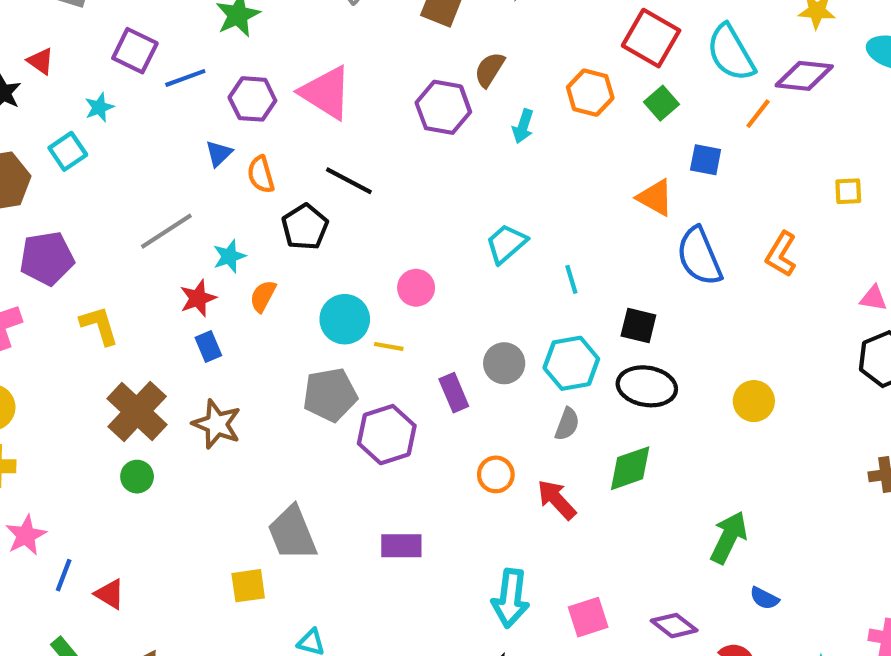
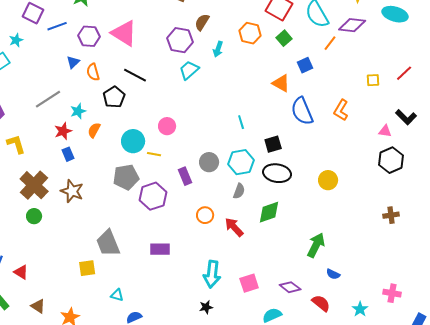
blue square: (706, 160) -> (305, 65), turned -35
cyan trapezoid: (506, 244) -> (189, 70), moved
black square: (638, 326) -> (273, 144), turned -30

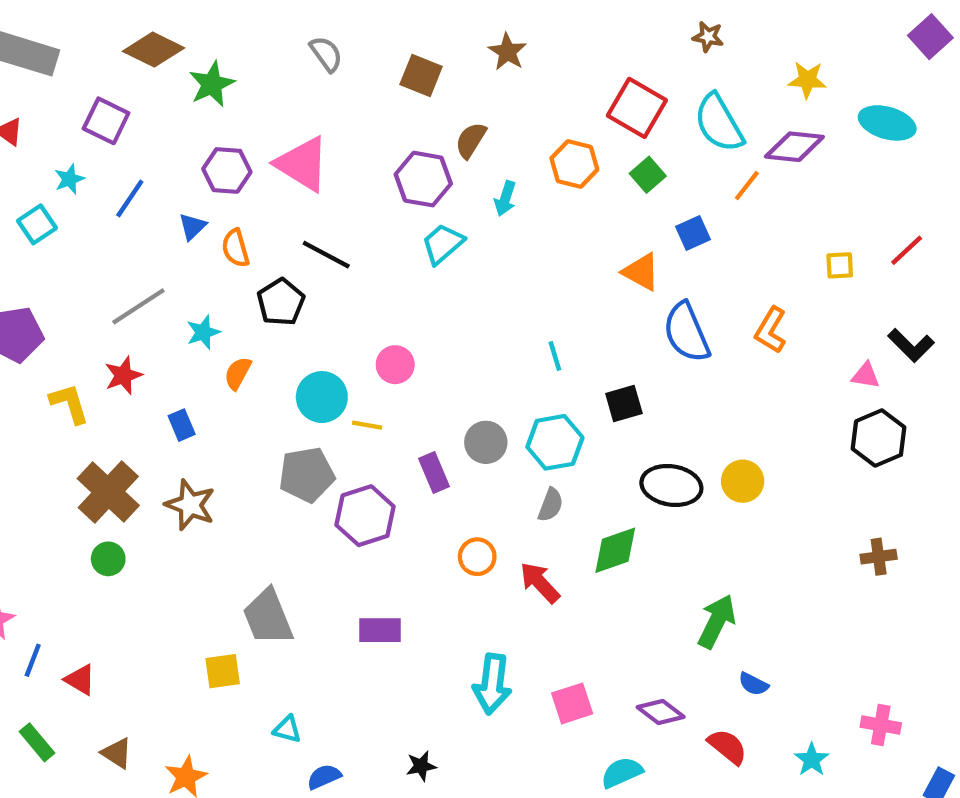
blue line: (57, 26) -> (130, 198), moved, turned -36
red star: (63, 131) -> (123, 375), moved
black ellipse: (277, 173) -> (671, 485), moved
black star: (206, 307) -> (421, 766), moved

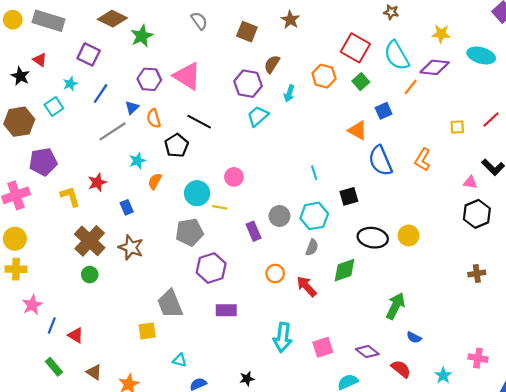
gray line: (138, 306) -> (112, 131), moved
purple hexagon: (365, 516) -> (211, 268), moved

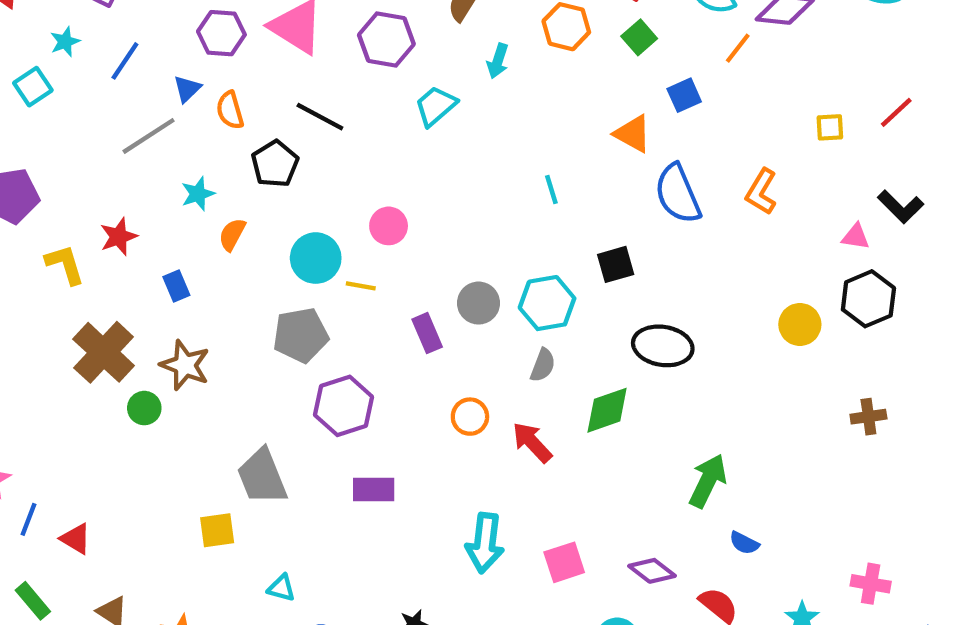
purple hexagon: (248, 84) -> (386, 40), moved
cyan line: (314, 173) -> (551, 189), moved
yellow circle: (409, 236) -> (800, 324), moved
green circle: (90, 275) -> (144, 408), moved

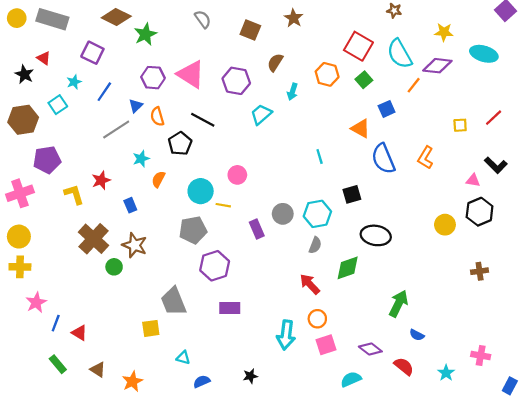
orange circle: (470, 417) -> (317, 319), moved

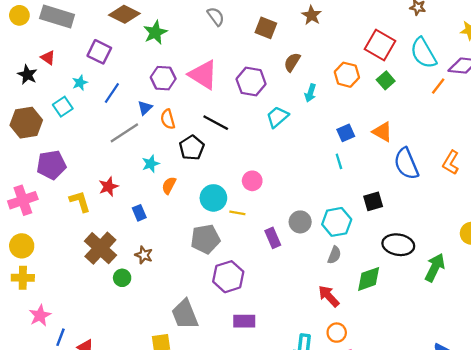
blue square: (387, 109) -> (346, 133), moved
brown star: (135, 245) -> (144, 255), size x0.7
green arrow: (398, 304) -> (435, 268), moved

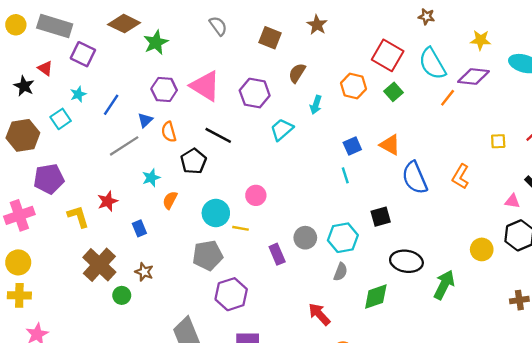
purple square: (99, 52) -> (83, 54), moved
red arrow: (329, 296) -> (319, 314), moved

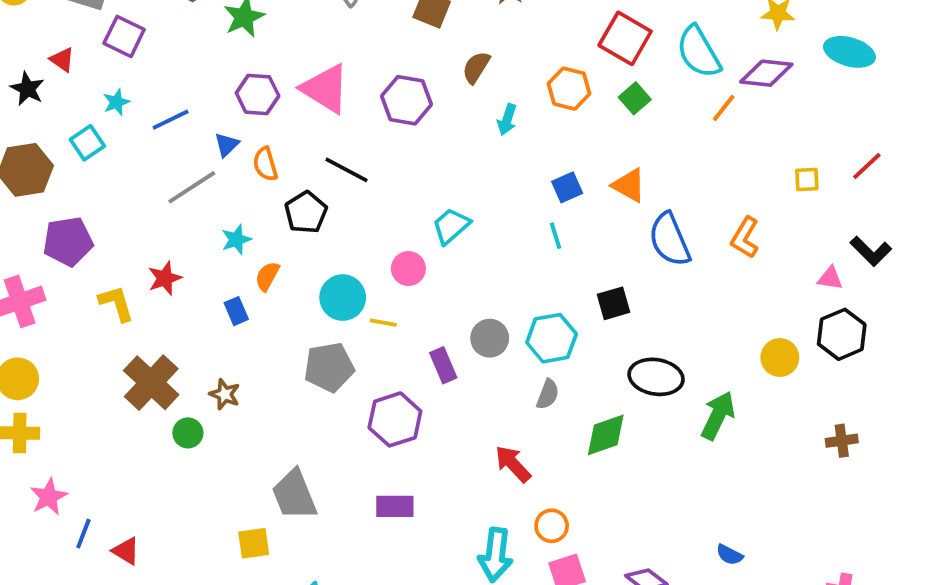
blue line: (111, 105) -> (171, 120), turned 30
cyan trapezoid: (282, 129) -> (451, 226), moved
blue rectangle: (139, 228) -> (236, 311), moved
purple hexagon: (231, 294) -> (395, 419), moved

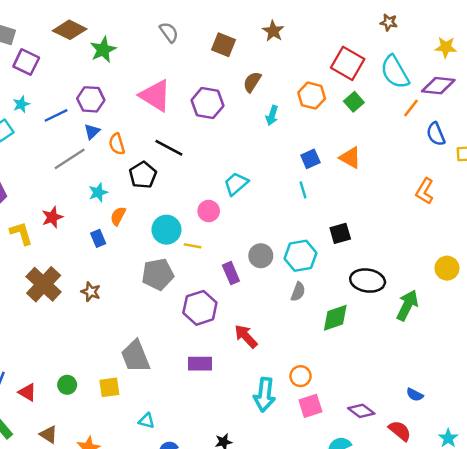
purple hexagon: (258, 94) -> (91, 99), moved
blue semicircle: (670, 240) -> (436, 134), moved, size x0.7
green circle: (188, 433) -> (67, 385), moved
red arrow: (513, 464) -> (246, 336), moved

